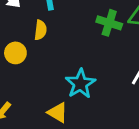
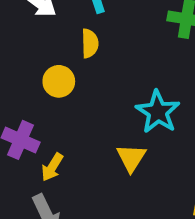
yellow triangle: (58, 113) -> (131, 158), turned 40

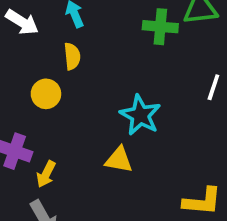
yellow triangle: (131, 158) -> (119, 160), turned -48

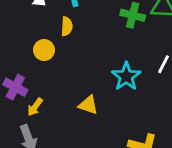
cyan star: (140, 115) -> (126, 76), moved

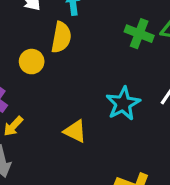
yellow semicircle: (67, 26) -> (61, 37), size x1.4

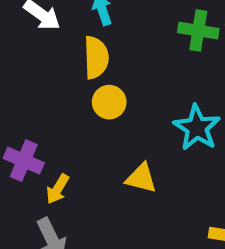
yellow circle: (32, 62) -> (109, 102), moved

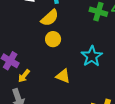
yellow semicircle: (96, 57) -> (50, 18), turned 42

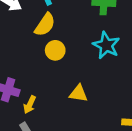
cyan star: (92, 56) -> (106, 45), moved

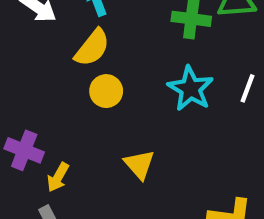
yellow triangle: (78, 93) -> (139, 164), turned 36

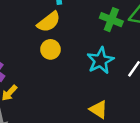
yellow triangle: (139, 164) -> (99, 109), moved, turned -30

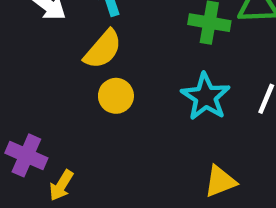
yellow triangle: (99, 109) -> (220, 181), turned -42

